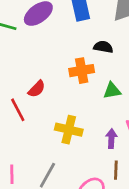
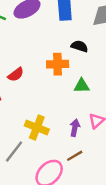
yellow cross: (69, 130) -> (37, 128), moved
brown line: (116, 170) -> (75, 156), turned 49

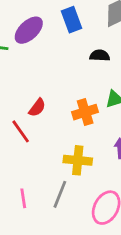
orange cross: (58, 64) -> (85, 112), moved

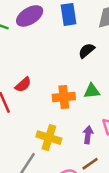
black semicircle: (100, 56) -> (87, 51), turned -54

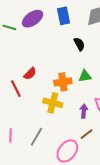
black semicircle: (87, 51) -> (79, 44), turned 104
yellow cross: (49, 138) -> (53, 103), moved

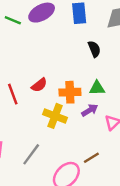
red semicircle: (30, 74) -> (39, 85), moved
purple arrow: (84, 111) -> (90, 110), moved, turned 48

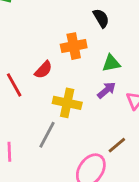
orange cross: (70, 92) -> (74, 46), moved
gray line: (31, 154) -> (47, 135), moved

